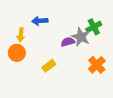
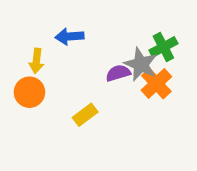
orange cross: (97, 65) -> (156, 83), moved

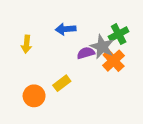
blue arrow: (69, 37) -> (66, 29), moved
orange circle: (29, 92) -> (34, 96), moved

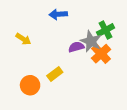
blue arrow: (66, 29) -> (58, 14), moved
yellow arrow: (26, 44) -> (23, 39), turned -63

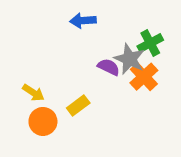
yellow arrow: (23, 39) -> (33, 93), moved
purple semicircle: (76, 47) -> (109, 67), turned 42

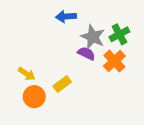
gray star: (129, 59) -> (93, 37), moved

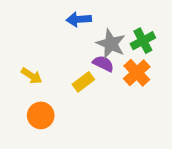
yellow arrow: (27, 74) -> (32, 76), moved
yellow rectangle: (62, 84) -> (83, 82), moved

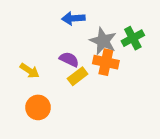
purple semicircle: (103, 64) -> (69, 59), moved
orange cross: (137, 73) -> (106, 62), moved, turned -35

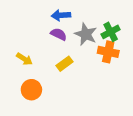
purple semicircle: (69, 59) -> (59, 34), moved
orange cross: (106, 62) -> (108, 52), moved

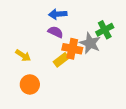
gray star: (86, 34) -> (90, 43), moved
orange cross: (108, 52) -> (72, 49), moved

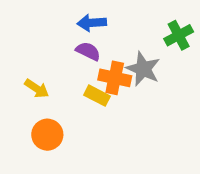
green cross: (105, 30) -> (179, 35), moved
yellow rectangle: (61, 60) -> (97, 96), turned 64

